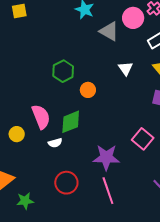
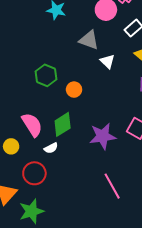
gray triangle: (109, 31) -> (89, 40), moved
purple star: (106, 157) -> (103, 136), moved
red circle: (66, 183) -> (34, 173), moved
green star: (25, 201) -> (31, 211), size x1.4

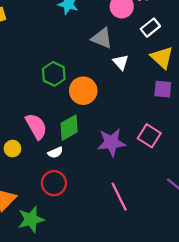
orange circle: (74, 90) -> (83, 91), size x1.6
red circle: (34, 173) -> (54, 183), moved

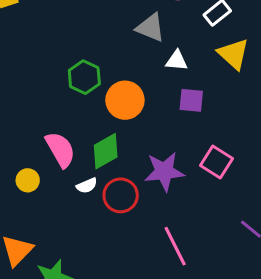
white triangle: (121, 62) -> (177, 61), turned -42
purple square: (163, 89) -> (191, 100), moved
red circle: (54, 183) -> (121, 195), moved

